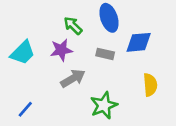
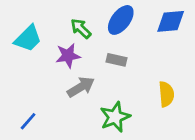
blue ellipse: (109, 18) -> (121, 20), turned 56
blue diamond: (139, 42) -> (171, 21), moved
cyan trapezoid: (23, 53) -> (28, 39), moved

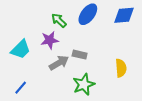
cyan trapezoid: (28, 39) -> (21, 49), moved
gray rectangle: (116, 60) -> (80, 55), moved

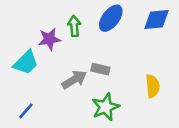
green arrow: (59, 20) -> (74, 26), turned 42
purple star: (50, 40) -> (49, 39), moved

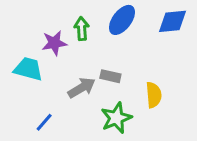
cyan trapezoid: (26, 63) -> (28, 69), turned -120
yellow semicircle: (153, 86) -> (154, 95), moved
blue line: (26, 111) -> (44, 122), moved

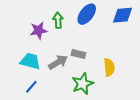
cyan trapezoid: (28, 69) -> (30, 61), moved

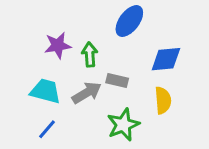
blue diamond: (123, 15) -> (166, 59), moved
green arrow: (58, 20) -> (90, 55), moved

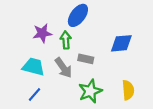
blue ellipse: (129, 21) -> (78, 15), moved
gray arrow: (87, 93) -> (63, 68), turned 85
yellow semicircle: (163, 100) -> (128, 90), moved

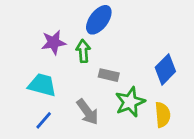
blue diamond: (121, 43) -> (165, 69), moved, turned -40
gray arrow: (63, 68) -> (88, 112), moved
green star: (90, 91) -> (130, 102), moved

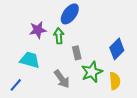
gray rectangle: (109, 75) -> (77, 53), turned 64
blue line: (44, 120) -> (16, 85), moved

